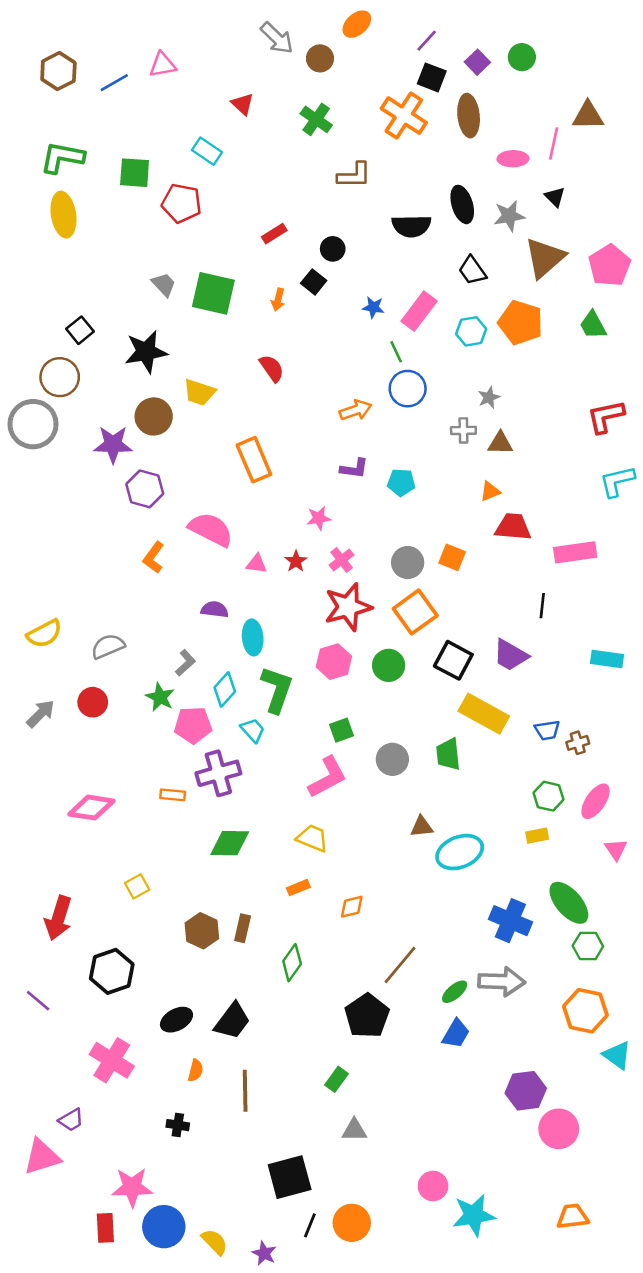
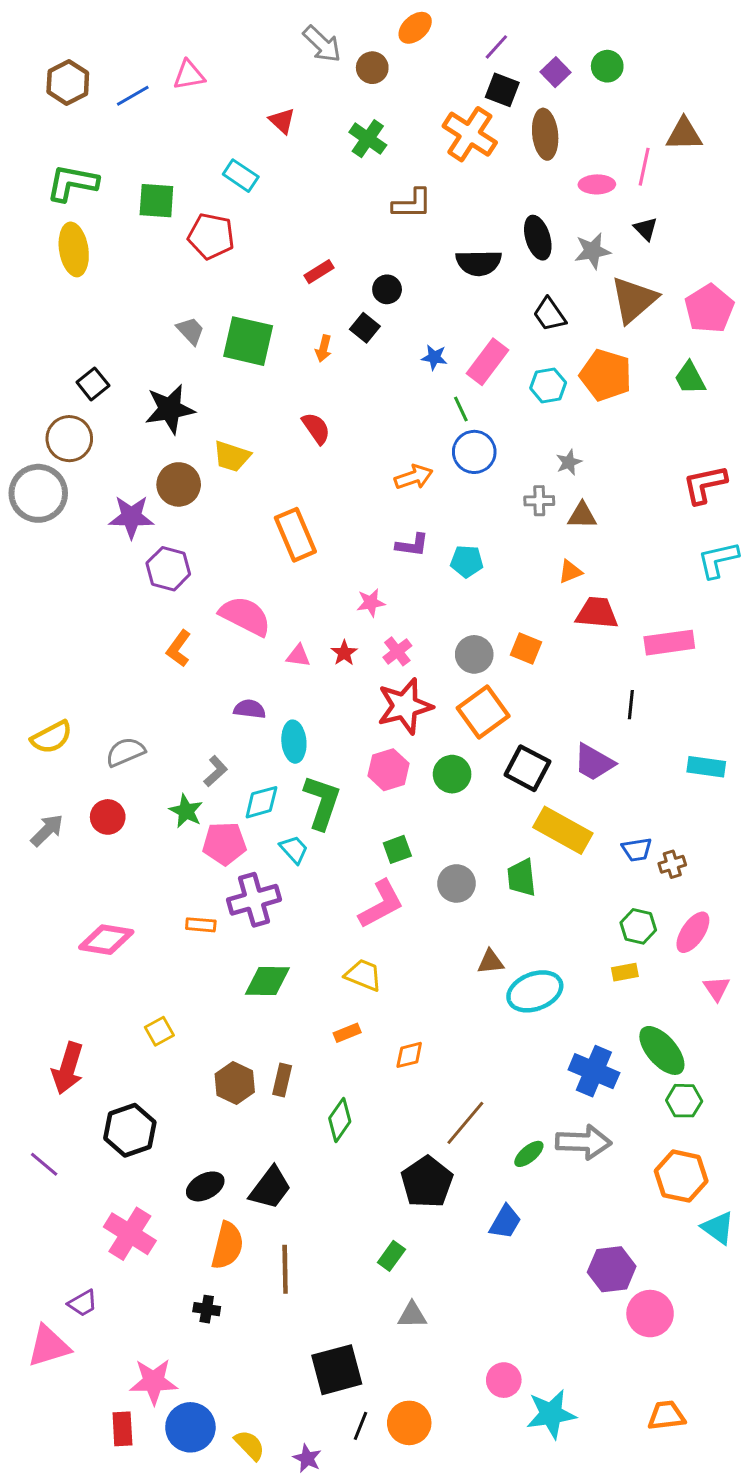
cyan diamond: (225, 690) -> (261, 802), turned 32
blue trapezoid: (456, 1034) -> (505, 1222), moved
orange semicircle: (196, 1070) -> (227, 1246), size x1.8

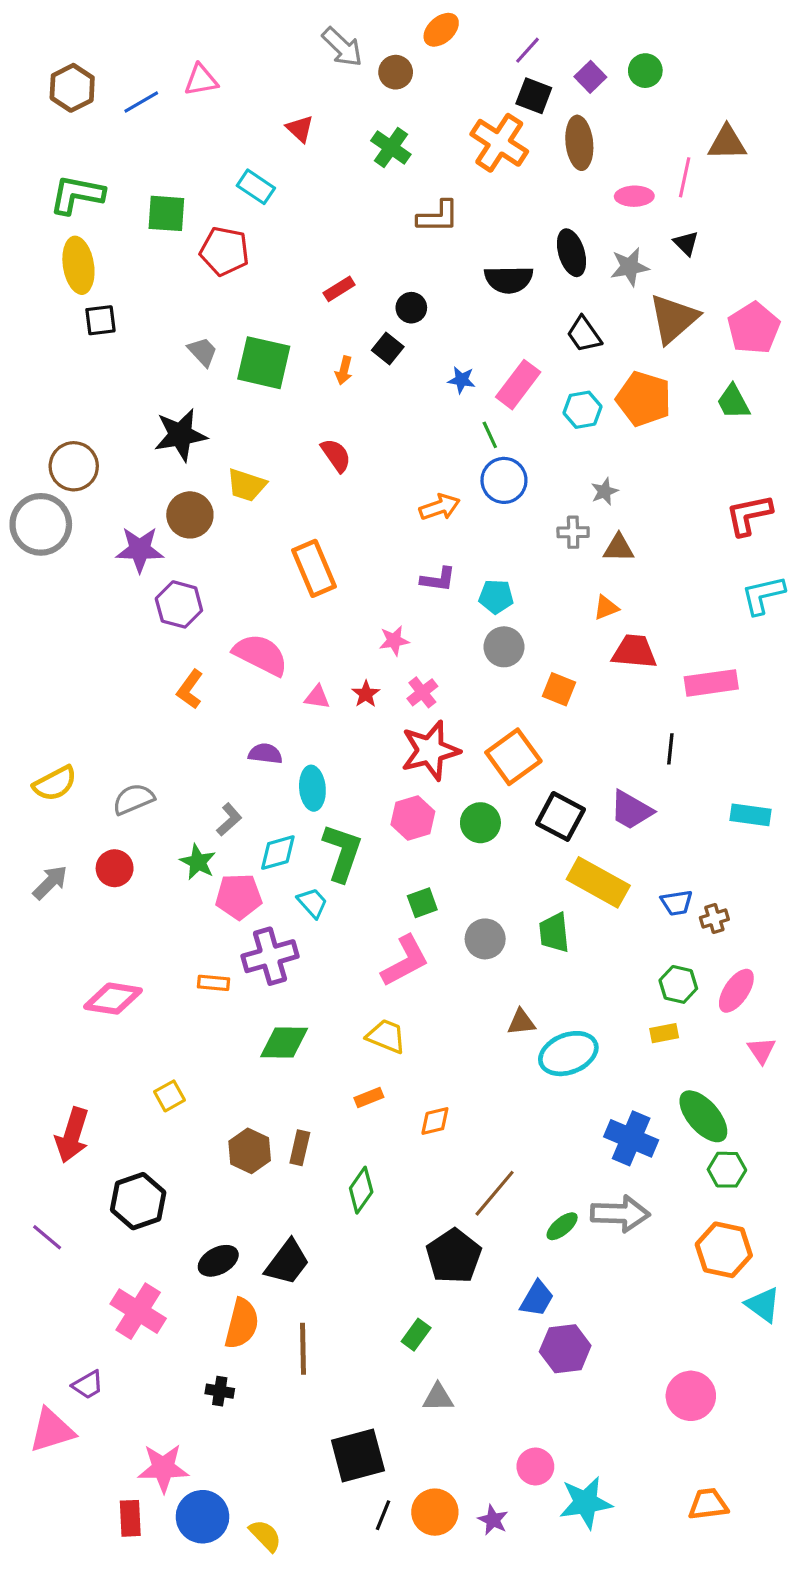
black square: (93, 384) -> (100, 320), moved, turned 32
gray circle: (474, 654) -> (504, 647), moved
purple hexagon: (612, 1269) -> (565, 1349), moved
purple star: (307, 1458) -> (493, 1520), moved

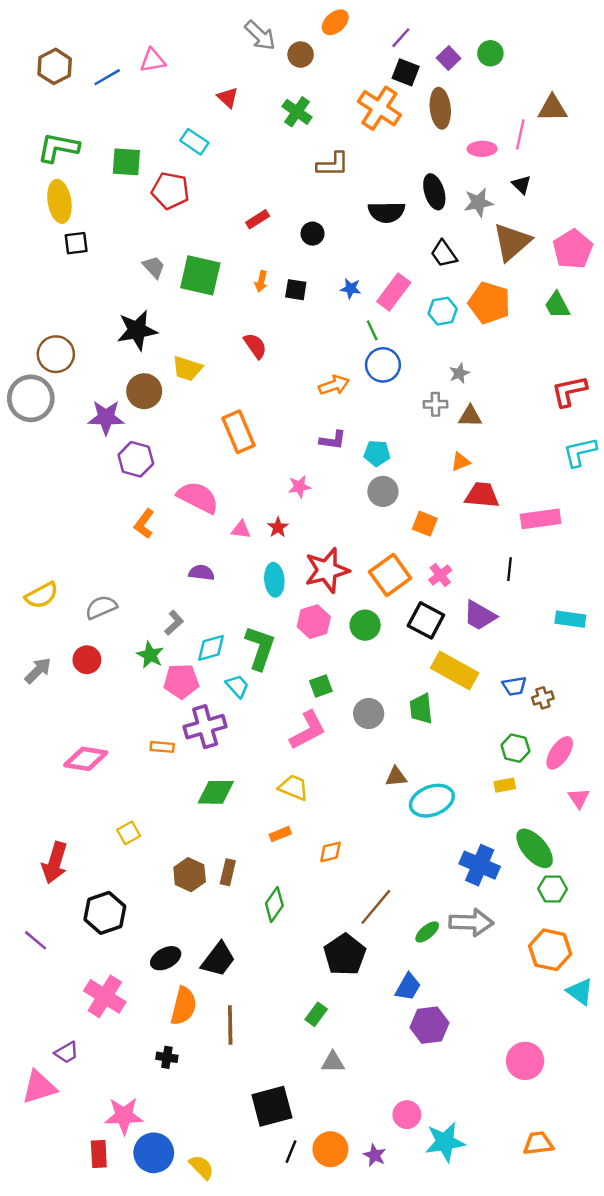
black square: (388, 349) -> (296, 290), moved, turned -30
pink cross: (422, 692) -> (440, 575), moved
cyan ellipse: (312, 788) -> (274, 580), moved

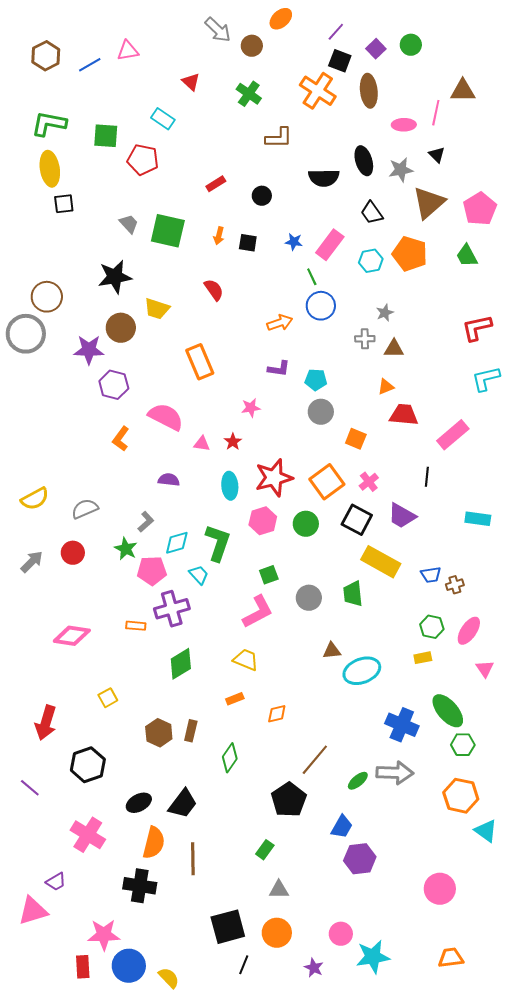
pink rectangle: (541, 519) -> (453, 435), turned -32
green diamond: (216, 792) -> (181, 664), turned -32
black cross: (167, 1057) -> (140, 886), size x1.8
orange circle: (330, 1149) -> (277, 933), moved

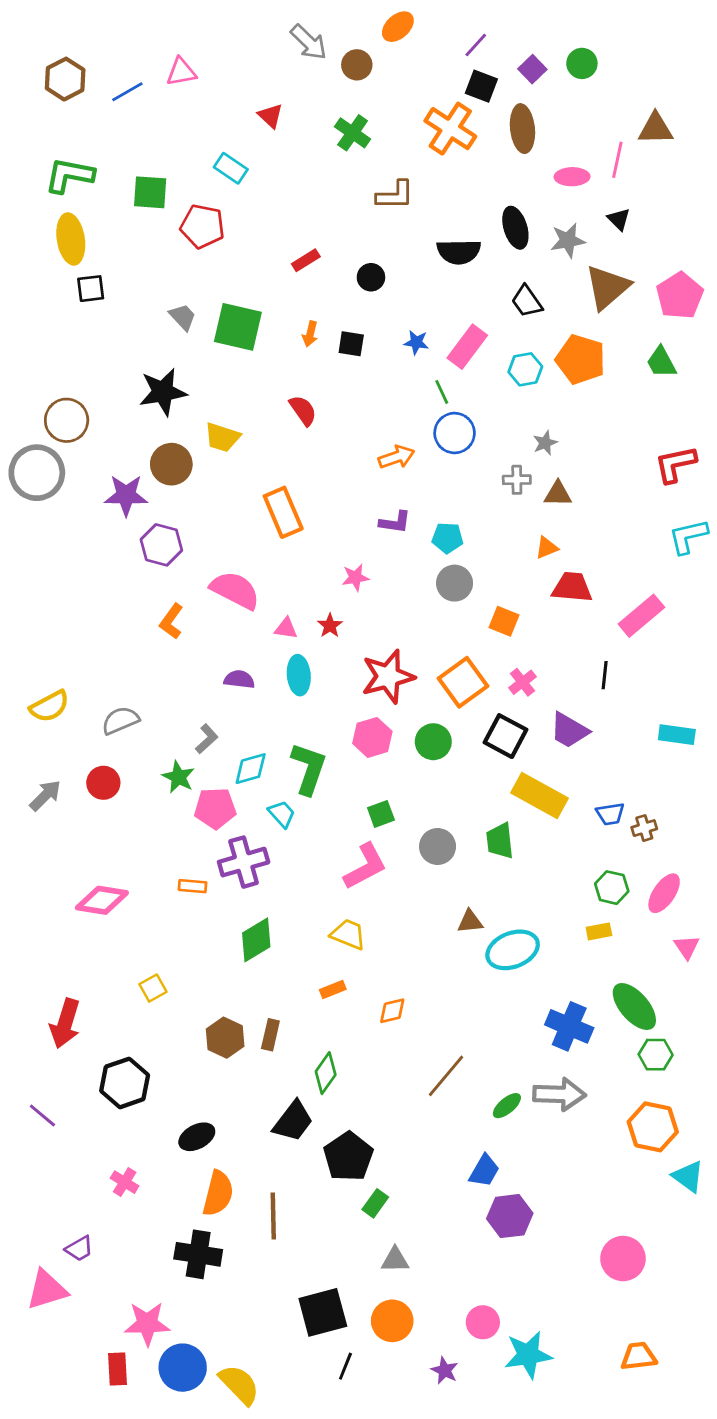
cyan ellipse: (230, 486) -> (299, 675), moved
black pentagon: (289, 800) -> (348, 1157), moved
black trapezoid: (183, 804) -> (293, 1121), moved
pink cross: (88, 835) -> (125, 1182), size x0.6
yellow semicircle: (169, 978) -> (239, 1385), size x1.4

